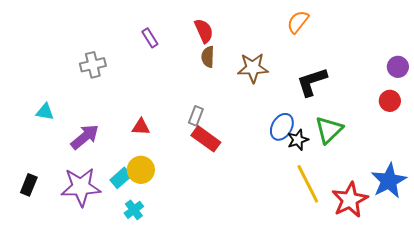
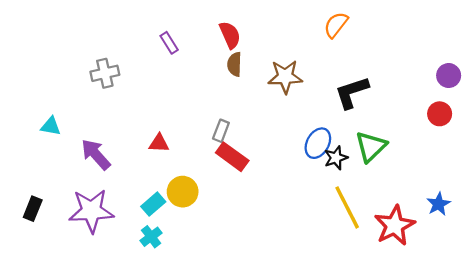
purple arrow: (85, 137) -> (96, 154), turned -92
yellow circle: (141, 170) -> (183, 192), moved
cyan rectangle: (121, 178) -> (153, 204), moved
blue star: (389, 181) -> (438, 204), size x0.6

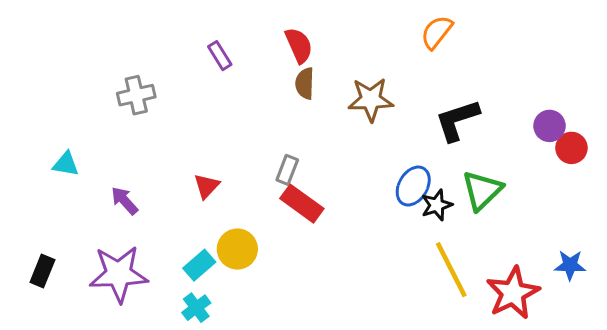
purple circle: (449, 76) -> (550, 126), moved
red triangle: (159, 143) -> (207, 186), turned -50
purple arrow: (96, 154) -> (124, 201), size x0.7
blue star: (438, 204) -> (570, 265), turned 30

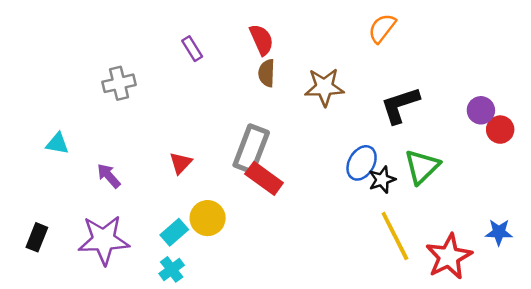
gray rectangle: (287, 170) -> (251, 149), size x1.8

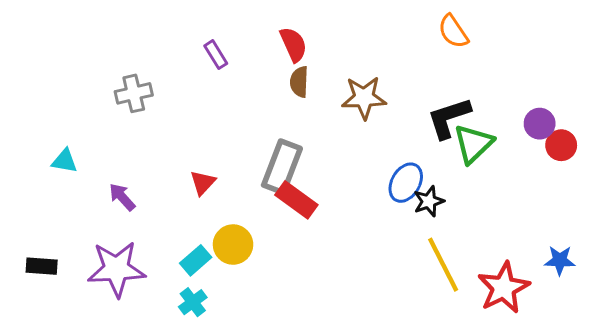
orange semicircle: (382, 28) -> (453, 31), moved, turned -72
green triangle: (422, 167) -> (473, 144), moved
black rectangle: (37, 237) -> (42, 266), turned 72

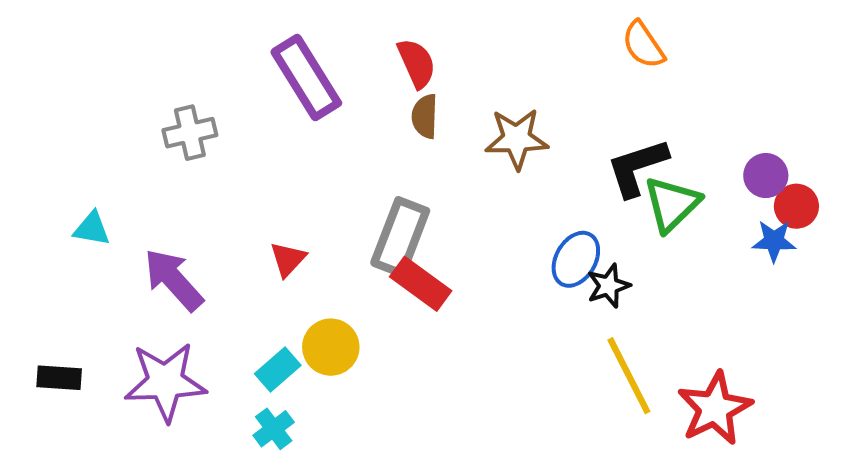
purple rectangle: (216, 55) -> (306, 78), size x2.0
purple arrow: (122, 197) -> (174, 280), size x1.6
blue star: (560, 260) -> (774, 241), moved

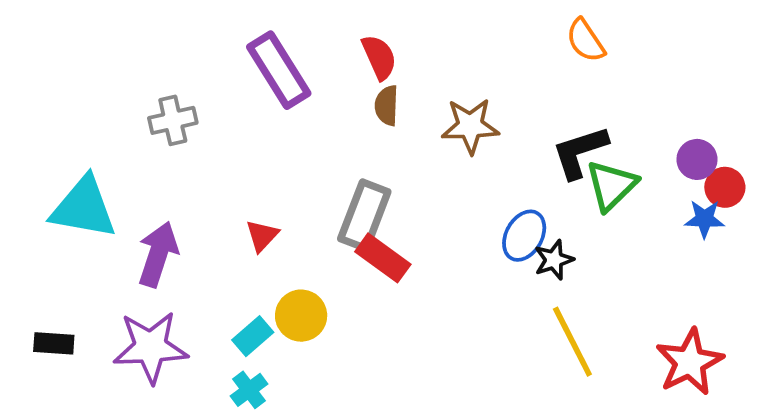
cyan triangle: (92, 229) -> (84, 208), size x2.0
purple arrow: (174, 280) -> (158, 254), turned 60
red star: (715, 408) -> (690, 362), moved

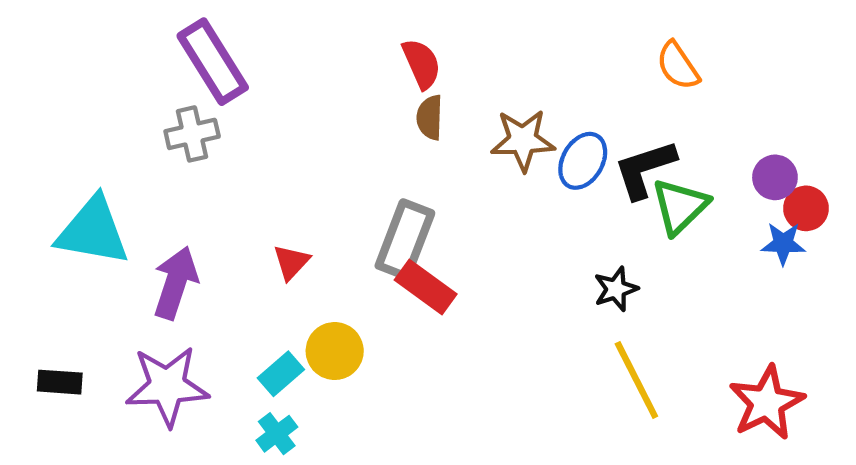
orange semicircle: (585, 40) -> (678, 66), moved
purple rectangle: (279, 70) -> (213, 62), moved
blue ellipse: (524, 236) -> (583, 161), moved

